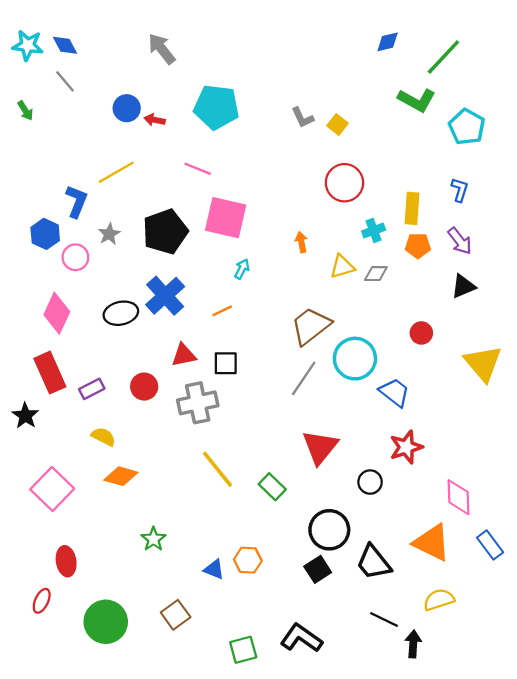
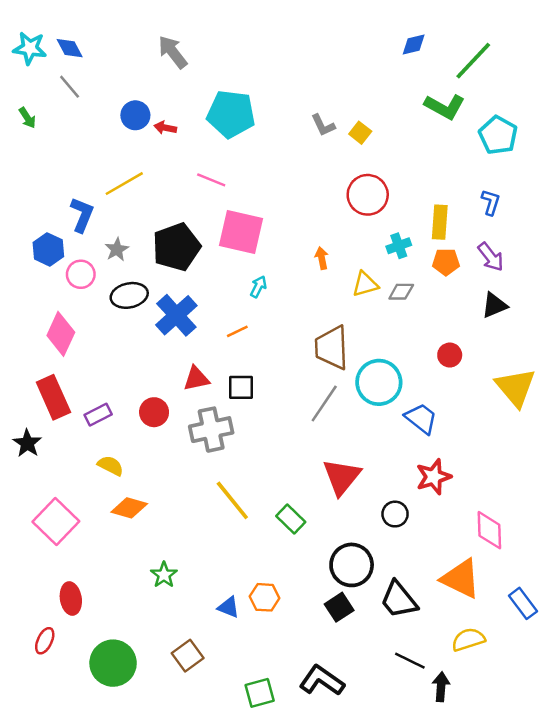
black ellipse: (121, 313) -> (129, 295), moved
brown trapezoid: (311, 326) -> (332, 348), turned -54
blue rectangle: (490, 545) -> (523, 603), moved

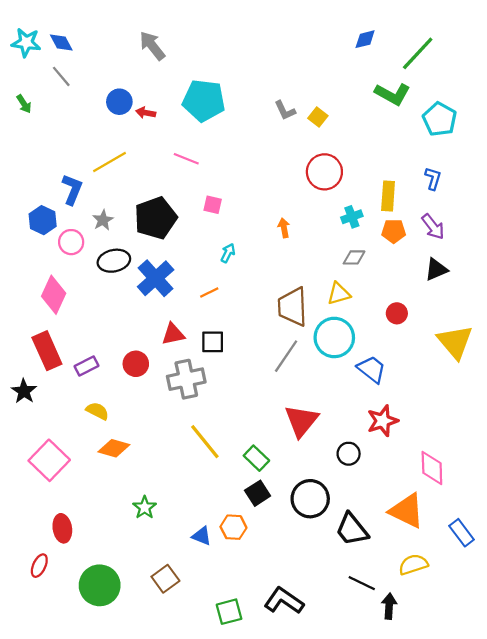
pink square: (241, 232) -> (213, 205), size x0.5
yellow triangle: (365, 284) -> (339, 294), moved
black square: (339, 607) -> (258, 493), moved

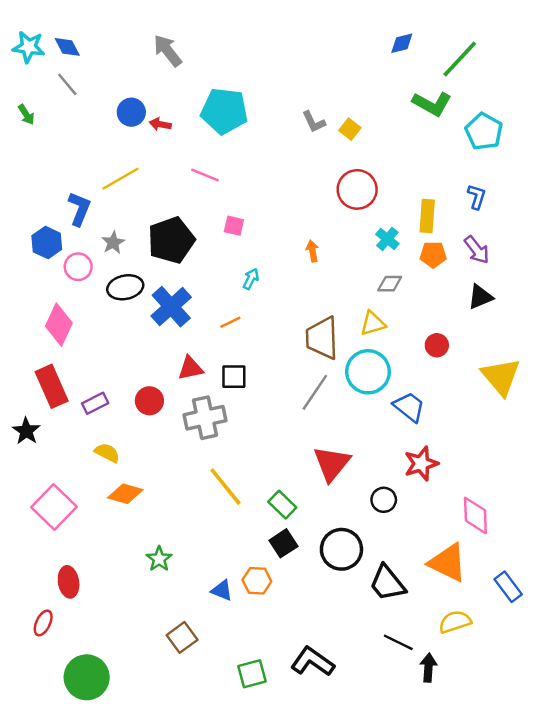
cyan cross: (352, 217) -> (387, 239), turned -30
green circle: (100, 585) -> (87, 677), moved

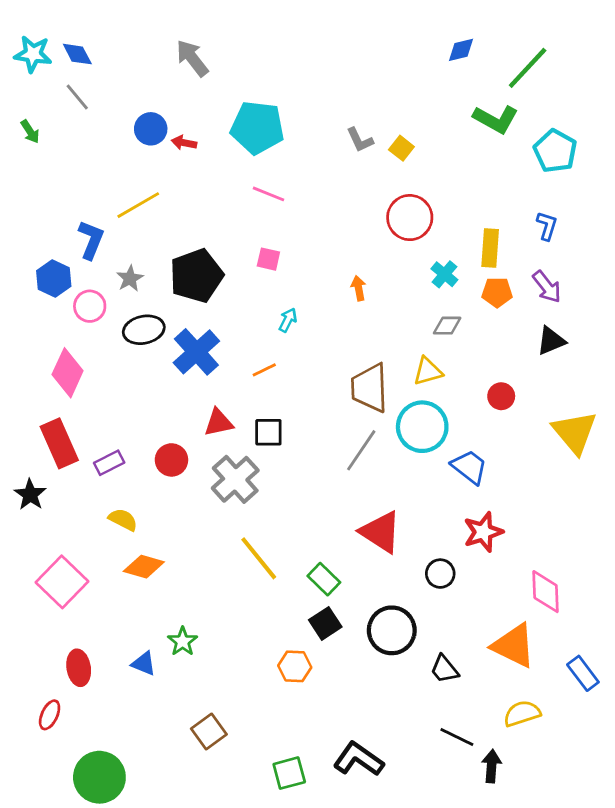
pink line: (205, 175) -> (268, 194), moved
gray cross: (205, 418) -> (235, 479), turned -30
red triangle: (332, 464) -> (381, 532), turned -36
black trapezoid: (387, 583) -> (444, 669), size x0.7
blue triangle: (222, 590) -> (144, 664), moved

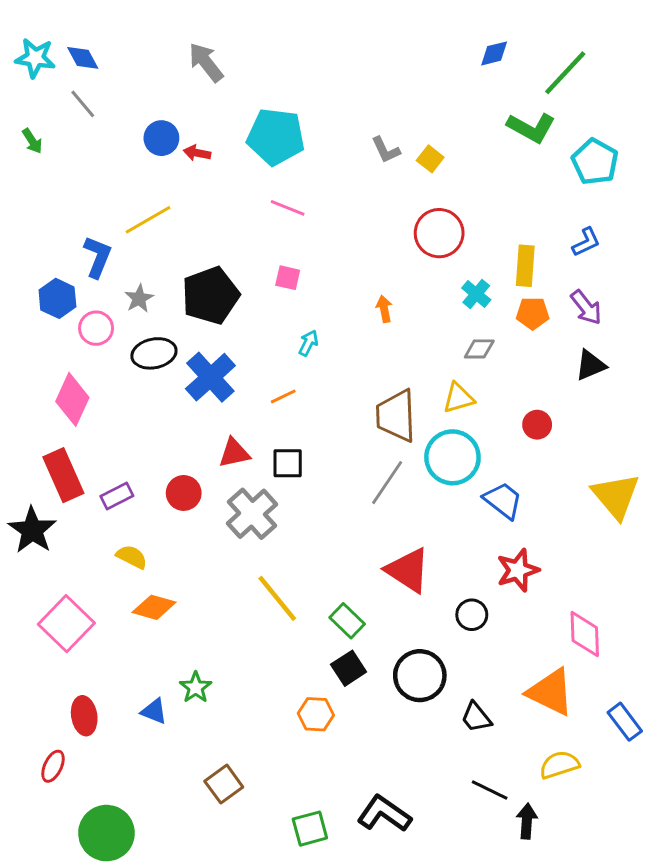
blue L-shape: (547, 226) -> (586, 242), turned 48
yellow triangle: (575, 432) -> (616, 496), moved
black star: (30, 495) -> (32, 530), size x1.4

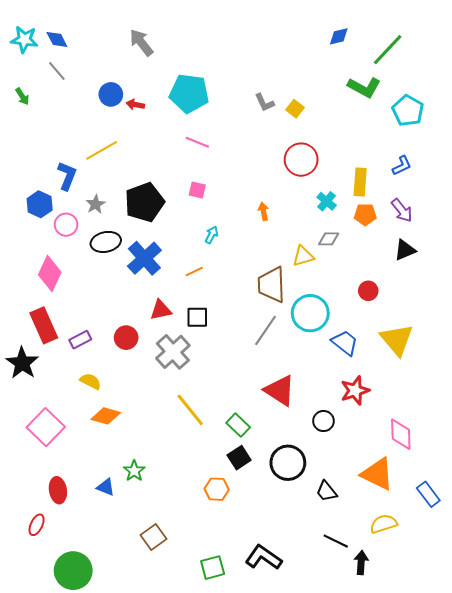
yellow triangle: (458, 398) -> (303, 256), moved
yellow triangle: (616, 496) -> (397, 340), moved

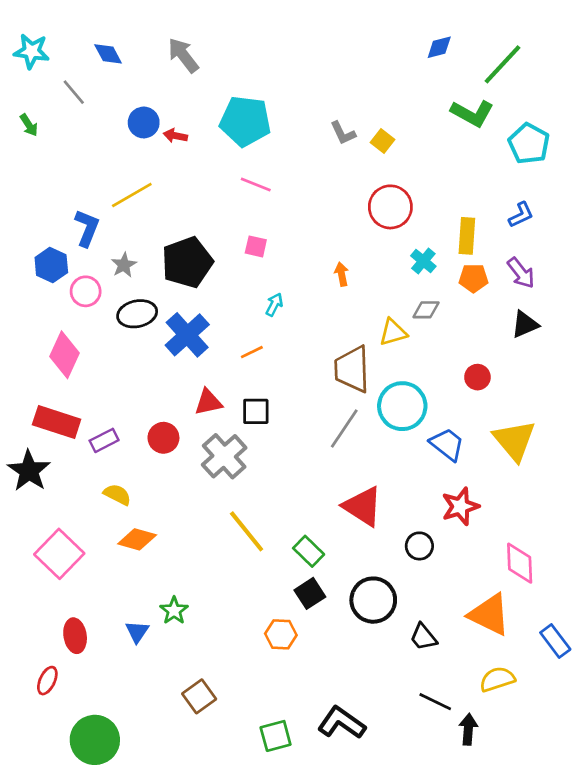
blue diamond: (57, 39) -> (108, 54), moved
red rectangle: (44, 325) -> (57, 422), turned -48
blue triangle: (106, 487) -> (137, 632), turned 42

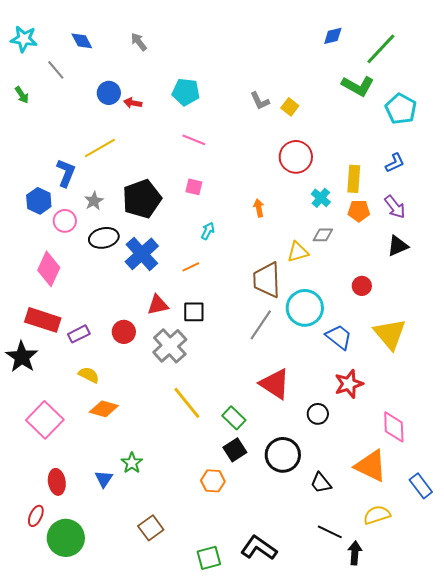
gray arrow: (183, 55) -> (139, 42), size x0.7
cyan pentagon: (245, 121) -> (186, 92), size x0.7
green circle: (95, 740) -> (66, 538), moved

